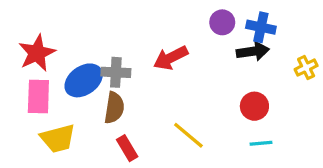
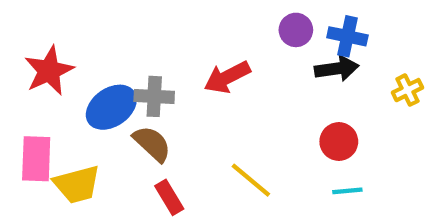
pink rectangle: (38, 97) -> (36, 159), moved
brown semicircle: (114, 108) -> (152, 144), turned -56

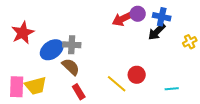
black arrow: (337, 69) -> (157, 32), turned 144
red arrow: (227, 77) -> (123, 19), moved
red circle: (339, 142) -> (137, 75), moved
pink rectangle: (36, 159) -> (17, 87), moved
cyan line: (347, 191) -> (172, 89), moved

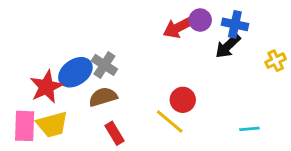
red star: (23, 33) -> (46, 87), moved
gray cross: (72, 45) -> (104, 65), turned 30
brown semicircle: (71, 67) -> (103, 97), turned -60
red circle: (137, 75) -> (183, 100), moved

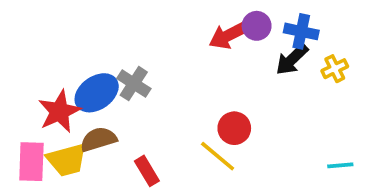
yellow cross: (276, 61) -> (335, 69), moved
brown semicircle: (103, 97) -> (98, 139), moved
cyan line: (249, 129) -> (340, 165), moved

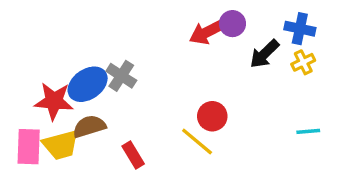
blue cross: (301, 31) -> (300, 29), moved
red star: (59, 111) -> (54, 101), turned 30
cyan line: (340, 165) -> (308, 131), moved

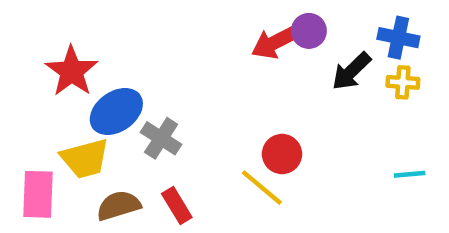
yellow cross: (303, 62) -> (403, 82), turned 30
gray cross: (121, 76) -> (161, 138), moved
red star: (54, 101) -> (72, 71), moved, turned 30
brown semicircle: (89, 126) -> (119, 206), moved
yellow trapezoid: (61, 145) -> (85, 158), moved

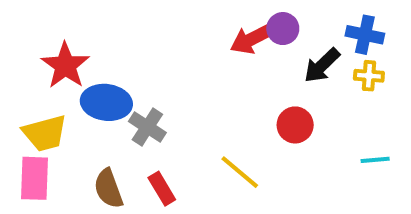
blue ellipse: (116, 111) -> (106, 102), turned 42
red circle: (282, 154) -> (295, 125), moved
yellow trapezoid: (85, 158) -> (45, 133), moved
brown semicircle: (119, 206) -> (108, 189), turned -93

